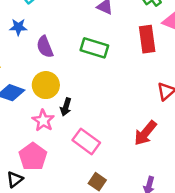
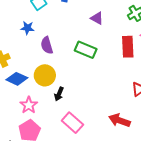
pink star: (43, 120) -> (29, 105), moved
red arrow: (145, 133) -> (119, 120), turned 65

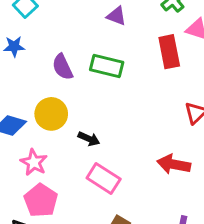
purple semicircle: (47, 45) -> (63, 67), moved
black arrow: (59, 94) -> (89, 139), moved, turned -80

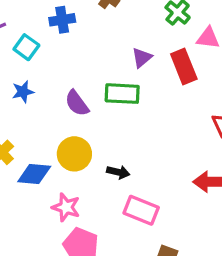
purple triangle: (116, 16) -> (142, 58), moved, turned -50

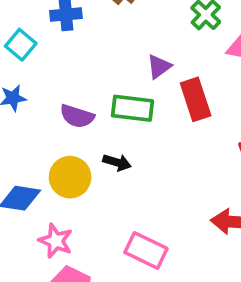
red rectangle: (184, 66) -> (196, 99), moved
purple semicircle: (77, 103) -> (77, 116), turned -40
black arrow: (118, 172) -> (117, 162), moved

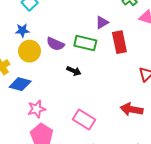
yellow circle: (70, 177) -> (29, 51), moved
pink star: (56, 241) -> (37, 109), turned 30

